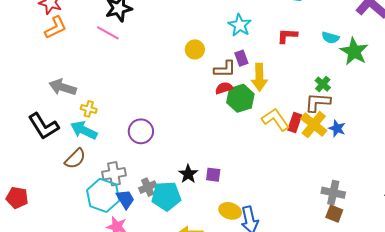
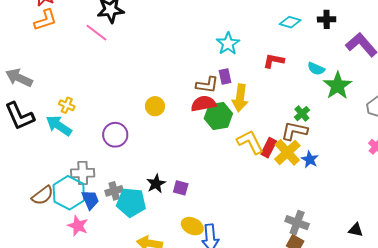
yellow circle: (195, 49) -> (155, 106), moved
gray arrow: (63, 87) -> (19, 78), moved
red semicircle: (224, 88) -> (203, 104), size x1.4
brown semicircle: (75, 159) -> (42, 195), moved

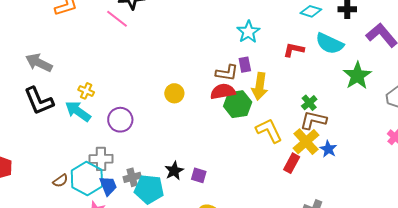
cyan semicircle: (316, 69) -> (330, 44), moved, size x1.6
green cross: (302, 114) -> (309, 103), moved
purple circle: (115, 135) -> (120, 120), moved
red rectangle: (269, 148) -> (292, 163), moved
brown semicircle: (42, 195) -> (60, 181), size x0.7

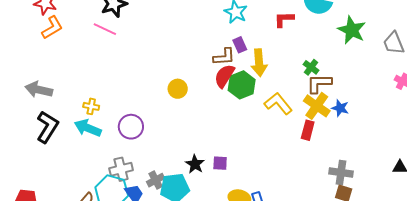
red semicircle: (223, 91) -> (224, 76), turned -35
black L-shape: (39, 101) -> (47, 127), turned -112

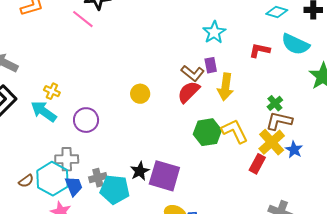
brown L-shape: (224, 57) -> (193, 73), turned 30
green hexagon: (242, 85) -> (207, 132), moved
purple square: (220, 163) -> (164, 176), size x2.0

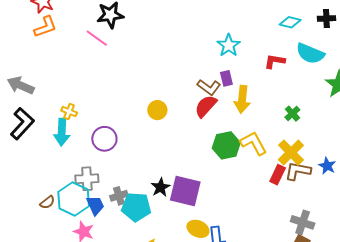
cyan arrow: (44, 111) -> (62, 132), turned -120
brown L-shape: (279, 121) -> (298, 171), moved
blue star: (294, 150) -> (327, 166), moved

